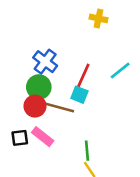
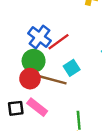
red line: (83, 76) -> (59, 42), moved, turned 30
cyan square: (79, 95) -> (72, 68), turned 35

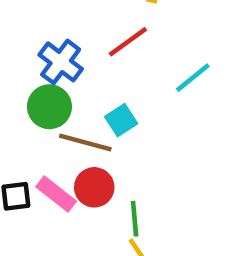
red line: (59, 42) -> (128, 42), moved
red circle: (30, 79) -> (94, 187), moved

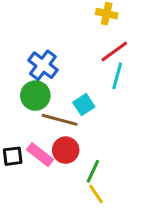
red line: (128, 42) -> (114, 52), moved
cyan line: (193, 78) -> (117, 76), moved, turned -36
green line: (135, 219) -> (93, 171), turned 30

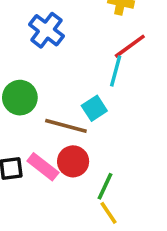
blue cross: (43, 65) -> (46, 30), moved
cyan line: (117, 76) -> (116, 71), moved
green circle: (35, 96) -> (20, 98), moved

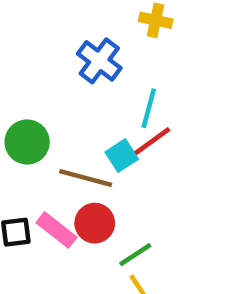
blue cross: (46, 30) -> (99, 61), moved
red line: (130, 46) -> (151, 142), moved
green line: (105, 186) -> (135, 255), turned 32

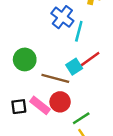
cyan line: (149, 108) -> (79, 31), moved

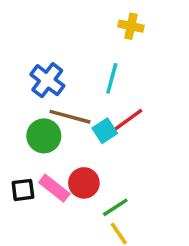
blue cross: (62, 17) -> (47, 80), moved
green circle: (25, 59) -> (44, 136), moved
brown line: (55, 78) -> (70, 117), moved

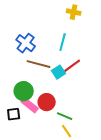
green circle: (44, 136) -> (24, 91), moved
black square: (23, 190) -> (14, 114), moved
green line: (115, 207) -> (65, 116), turned 56

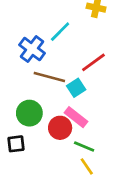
cyan line: (63, 42) -> (60, 32), moved, turned 30
red line: (72, 66) -> (93, 62), moved
pink rectangle: (30, 105) -> (76, 117), moved

